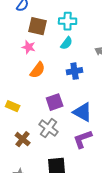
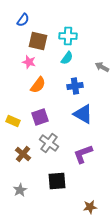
purple square: (55, 102) -> (40, 117), moved
blue triangle: (83, 112) -> (83, 114), moved

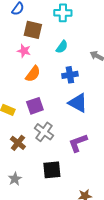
cyan cross: (68, 36) -> (63, 13), moved

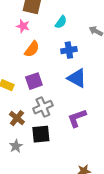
gray cross: (44, 132) -> (43, 107), turned 30
black square: (52, 170) -> (41, 134), moved
gray star: (15, 179) -> (16, 146), moved

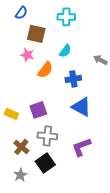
orange semicircle: (32, 49) -> (45, 70), moved
gray cross: (43, 107) -> (47, 136), turned 30
black square: (41, 134) -> (45, 163), turned -30

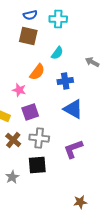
blue semicircle: (21, 13) -> (30, 15), moved, turned 40
pink star: (27, 55) -> (19, 90), moved
brown cross: (21, 147) -> (13, 140), moved
black square: (45, 163) -> (37, 165), turned 30

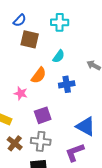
blue semicircle: (30, 15) -> (20, 20), moved, turned -32
blue triangle: (73, 109) -> (86, 126), moved
purple square: (30, 112) -> (43, 115), moved

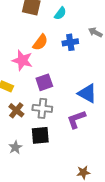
cyan semicircle: (59, 56) -> (60, 13), moved
blue cross: (67, 84) -> (70, 42), moved
pink star: (21, 93) -> (22, 60), size x1.5

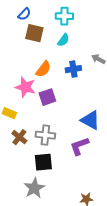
purple square: (44, 82) -> (47, 97), moved
gray star: (15, 147) -> (34, 188), moved, size x1.5

